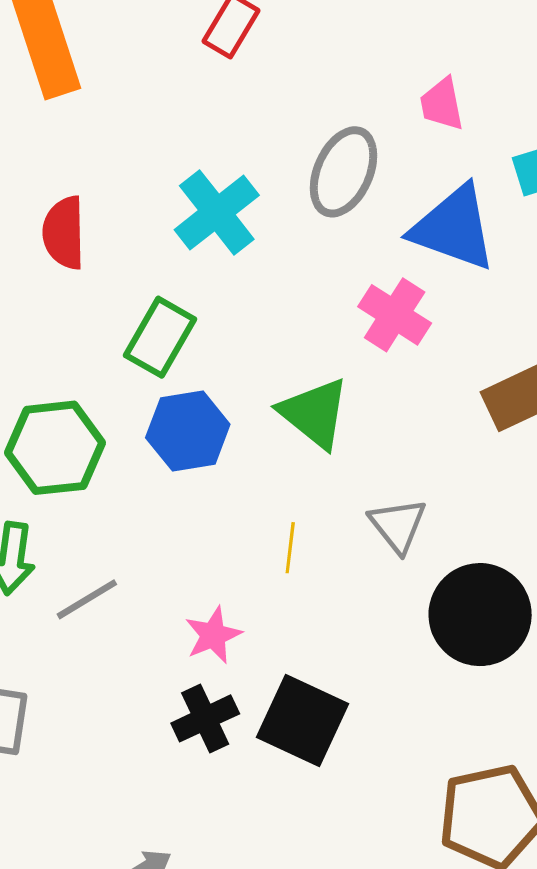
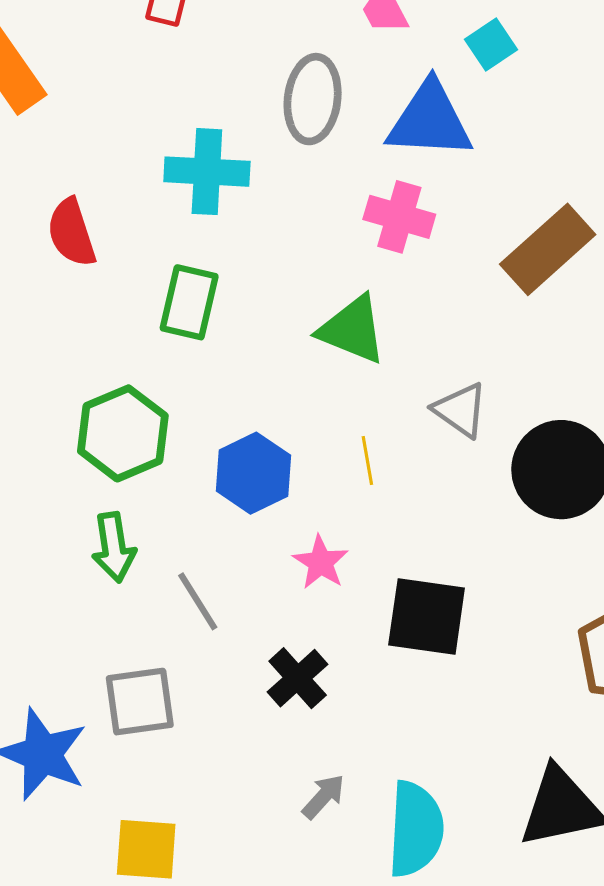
cyan cross: (217, 212) -> (207, 172), turned -32
blue hexagon: (188, 431) -> (253, 473), moved
gray line: (87, 599) -> (198, 601), moved, turned -74
black cross: (205, 718) -> (298, 678), moved

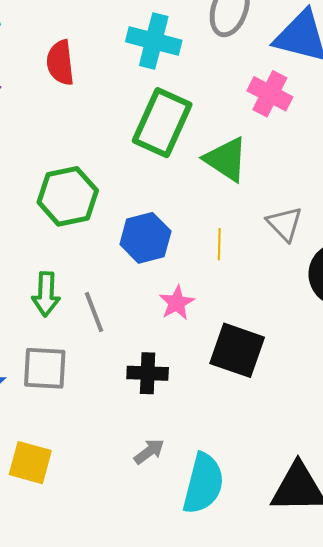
green rectangle: (189, 302) -> (162, 123), moved, size x1.4
green arrow: (114, 547) -> (46, 294), moved
black cross: (298, 678) -> (148, 373), turned 33

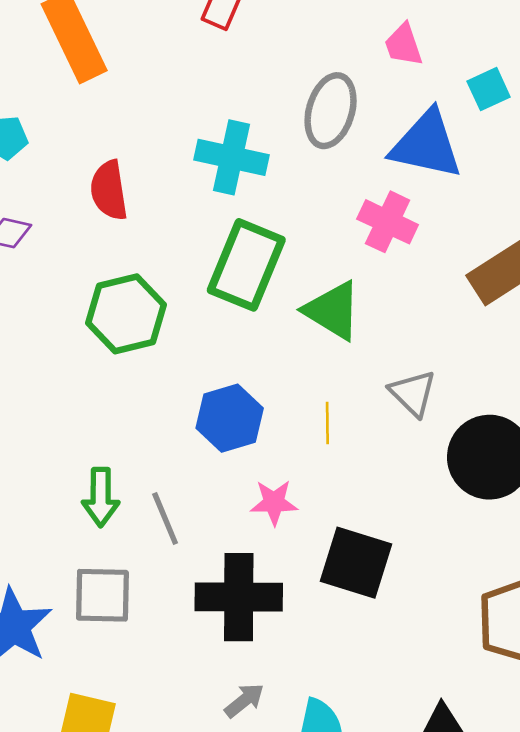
green hexagon: (68, 196) -> (126, 314), moved
pink star: (177, 303) -> (274, 503), turned 30
black cross: (148, 373) -> (239, 597), size x1.6

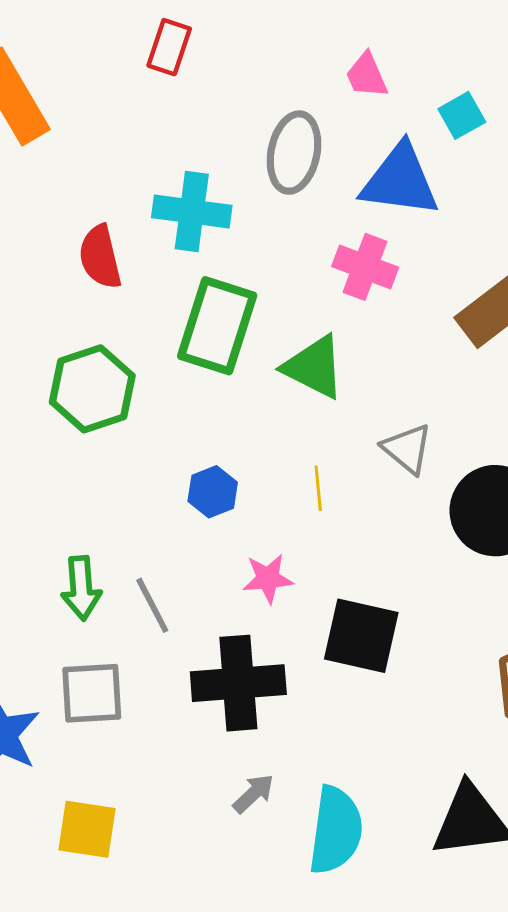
red semicircle: (109, 190) -> (100, 257), moved
blue hexagon: (230, 418) -> (213, 492), size x0.7

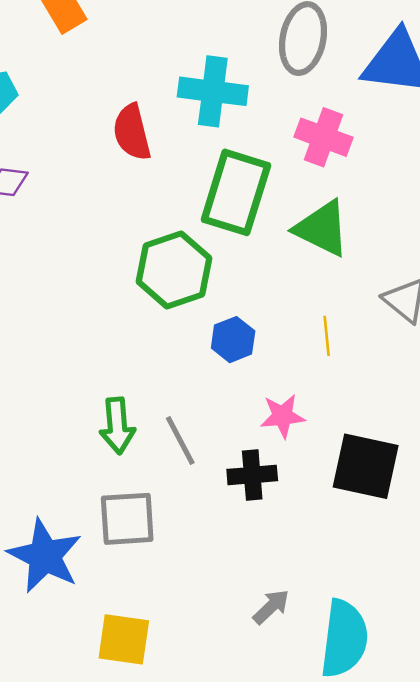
pink cross: (365, 267) -> (323, 137), moved
green hexagon: (92, 389) -> (174, 270), moved
black cross: (238, 683) -> (252, 475), moved, size x0.6

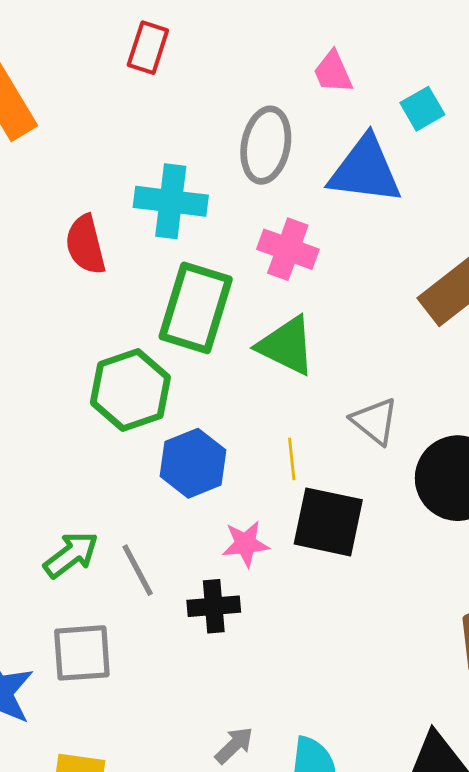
blue hexagon: (233, 340) -> (193, 463), size x1.4
green arrow: (117, 426) -> (71, 555), turned -122
black square: (366, 466) -> (328, 522), moved

